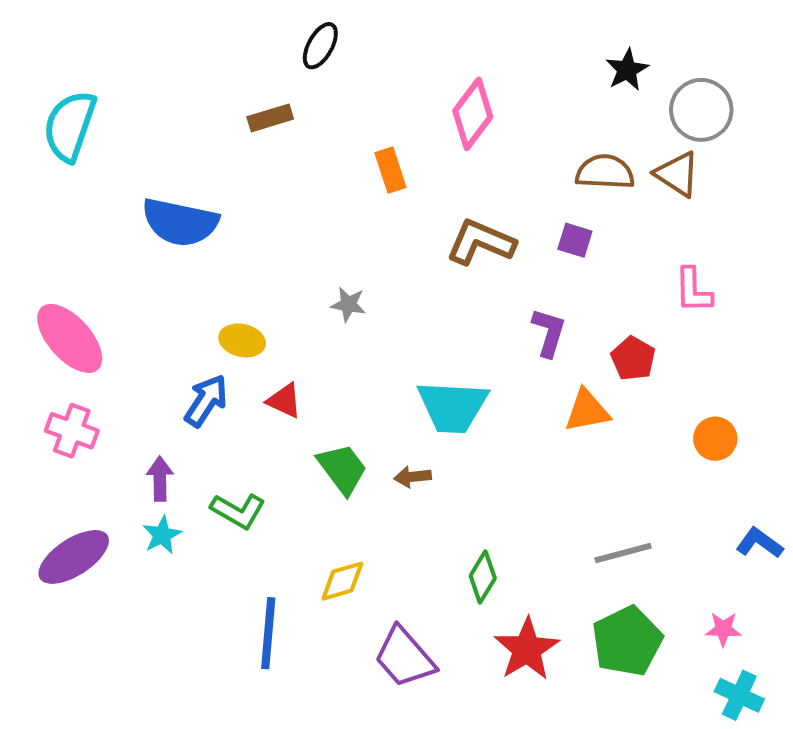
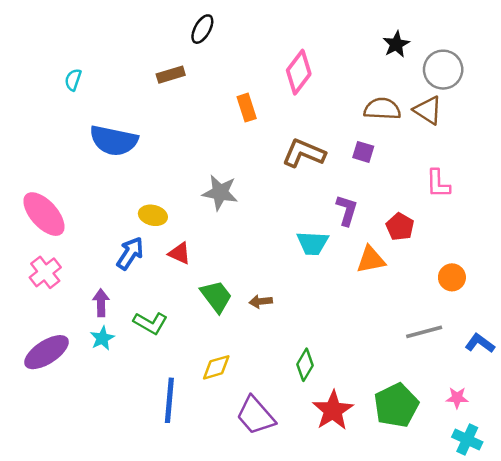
cyan semicircle: (70, 126) -> (73, 80), moved, size x0.5
gray star: (348, 304) -> (220, 192), size x1.6
cyan trapezoid: (453, 407) -> (313, 243), moved, size x0.7
pink cross: (72, 431) -> (45, 272), turned 32
gray line: (623, 553) -> (424, 332), moved

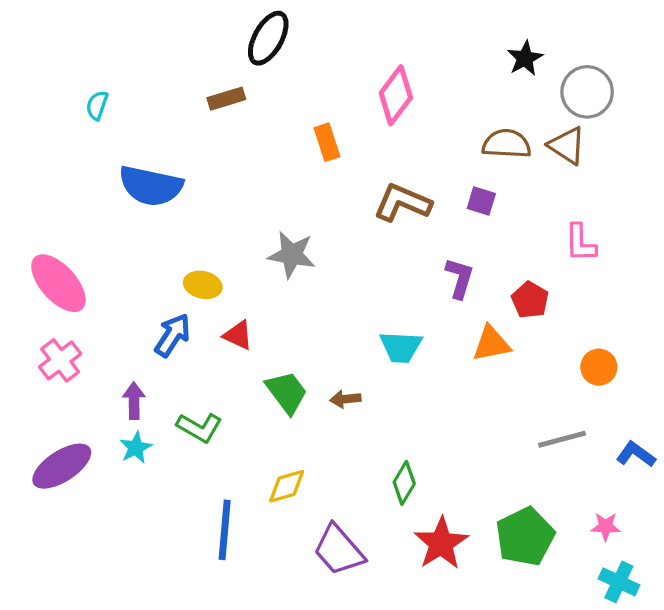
black ellipse: (202, 29) -> (268, 38), size x1.4
cyan trapezoid: (313, 243) -> (401, 347), moved

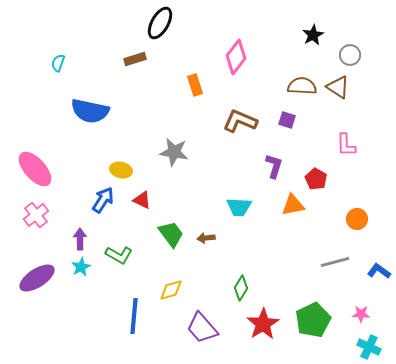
gray circle: (587, 92) -> (350, 55), size x0.7

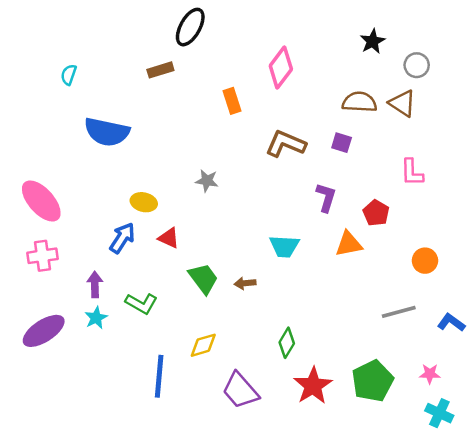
gray star: (174, 152) -> (207, 181), size x0.7
pink cross: (36, 215) -> (42, 256), turned 30

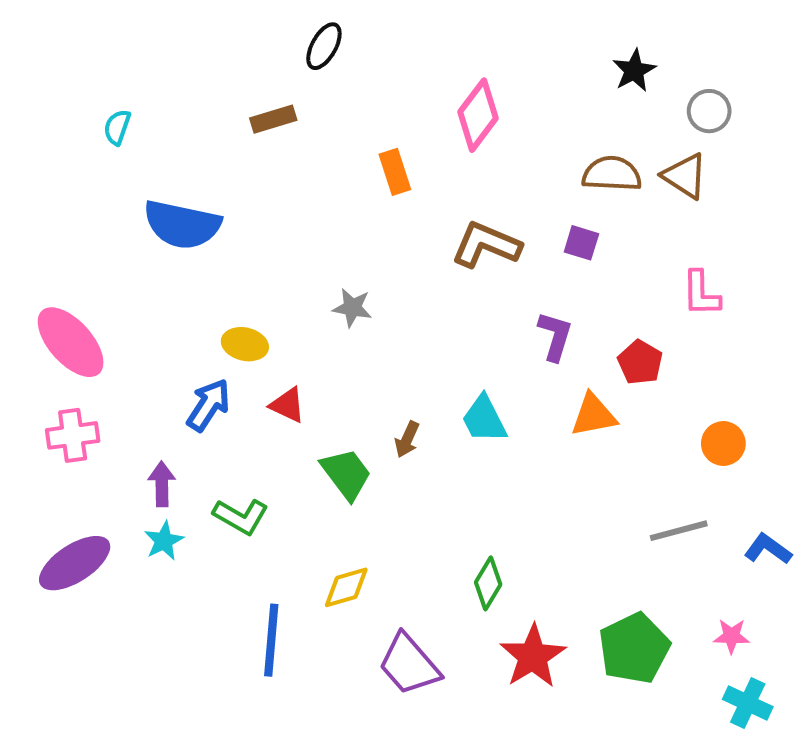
black ellipse: (190, 27) -> (324, 46), size x0.7
cyan trapezoid: (284, 246) -> (484, 419), turned 60
brown arrow: (245, 283) -> (407, 439), moved, turned -60

